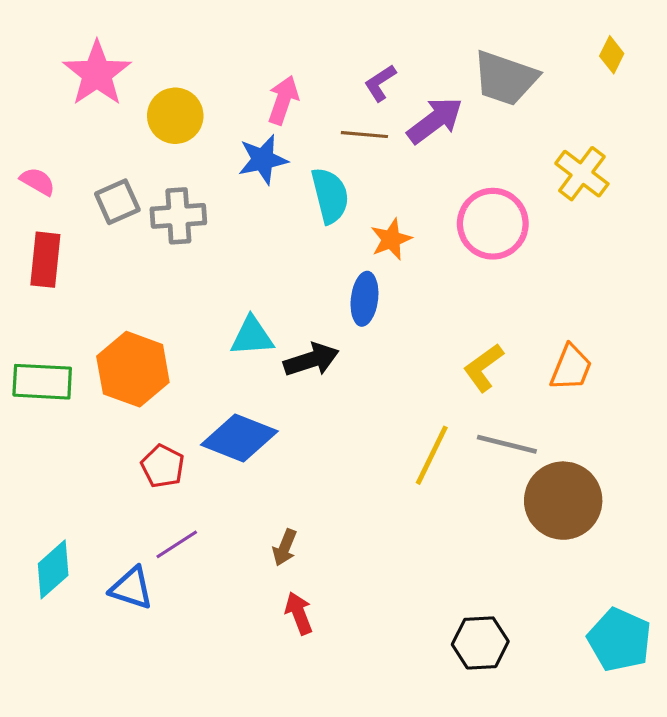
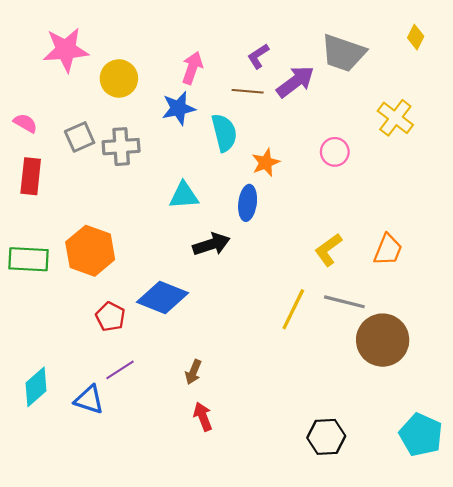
pink star: (97, 74) -> (66, 50), turned 30
pink circle: (493, 224) -> (335, 152), size x0.6
cyan triangle: (252, 336) -> (184, 195), moved

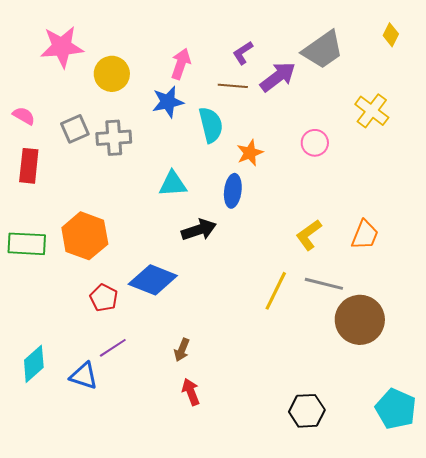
gray trapezoid: (343, 53) -> (323, 50), turned -54

